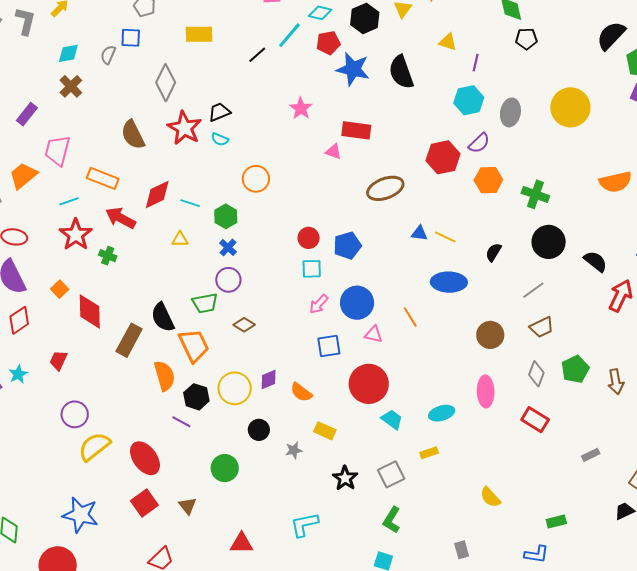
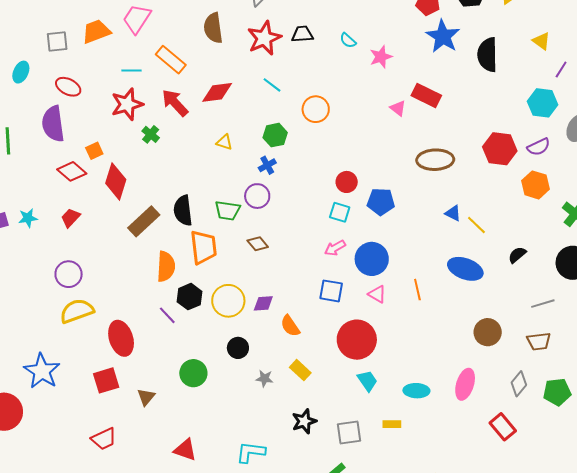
cyan semicircle: (220, 139) -> (348, 40), moved
cyan line: (190, 203) -> (272, 85), moved
red diamond: (19, 320) -> (72, 171), moved, turned 56

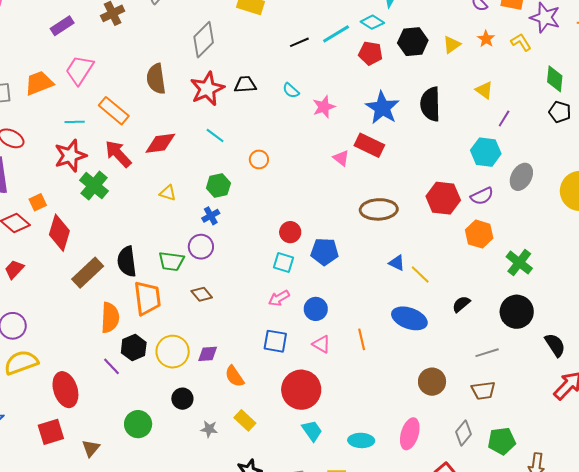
blue star: (443, 36) -> (382, 108), moved
orange circle: (316, 109) -> (259, 159), size x0.7
green cross: (151, 134) -> (94, 186), size x1.6
blue circle: (372, 259) -> (316, 309), size x0.7

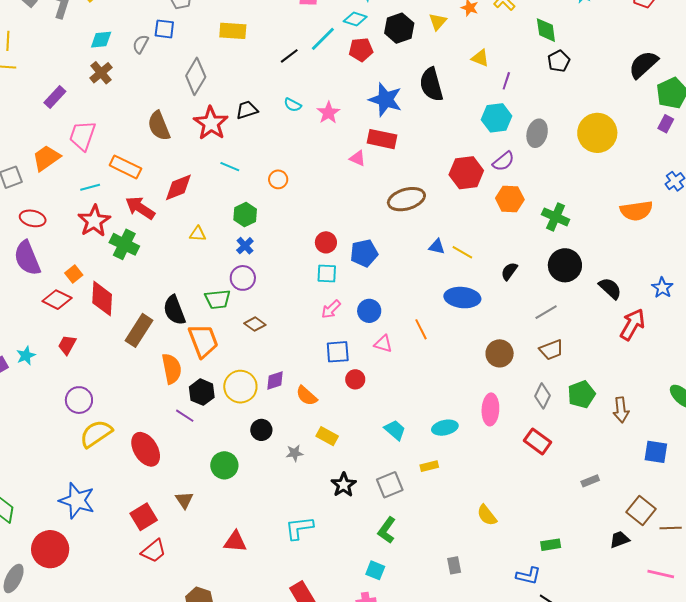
black pentagon: (560, 112) -> (559, 61), turned -30
red circle: (301, 390) -> (355, 379), moved, size x0.5
red square: (51, 432) -> (144, 517), moved

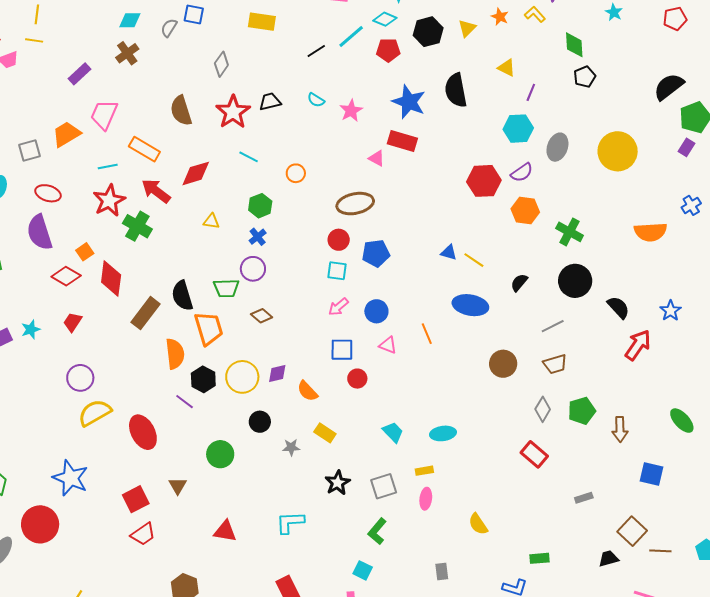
gray diamond: (196, 76) -> (221, 64), size x0.7
brown ellipse: (406, 199) -> (355, 204), moved
pink ellipse: (490, 409) -> (426, 499), moved, size x0.7

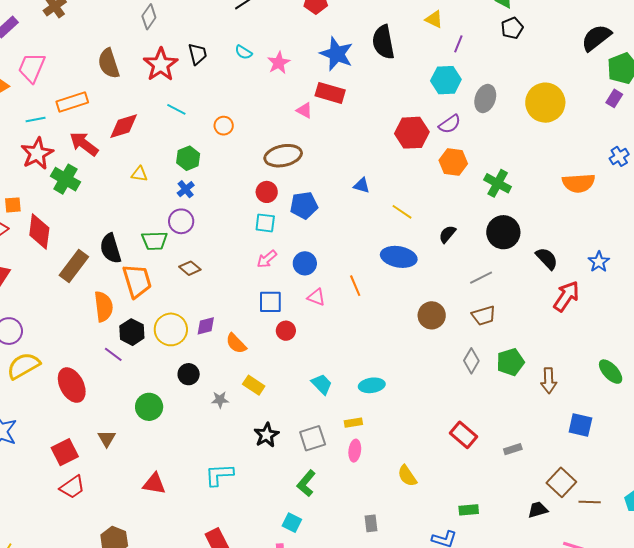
black trapezoid: (270, 102) -> (198, 54), turned 90
orange rectangle: (144, 149) -> (72, 102), turned -48
orange square: (85, 252) -> (13, 205), turned 30
blue triangle: (449, 252) -> (362, 185), moved
red rectangle: (534, 454) -> (464, 435), moved

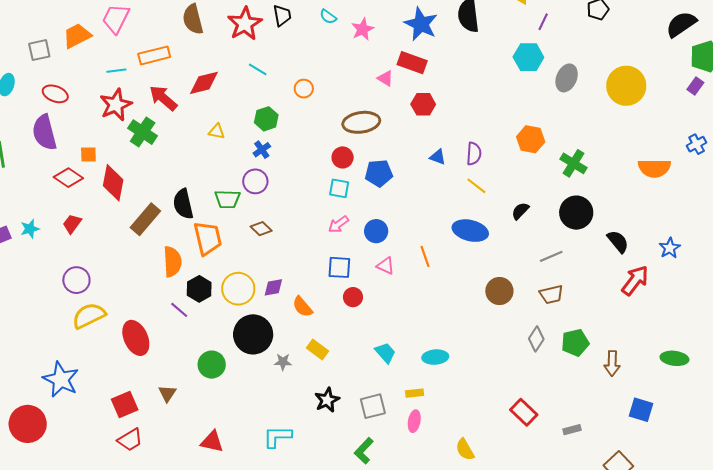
purple semicircle: (450, 124) -> (474, 154), moved, turned -55
red hexagon: (412, 133) -> (423, 104), moved, size x0.7
green ellipse: (611, 372) -> (674, 358), turned -44
black circle: (189, 374) -> (253, 334), size x1.8

